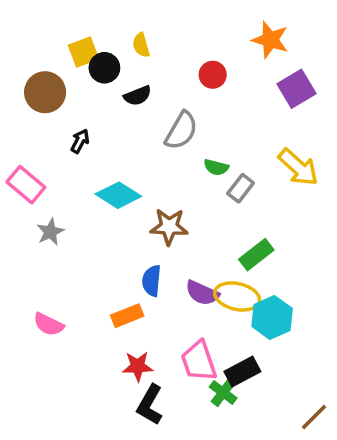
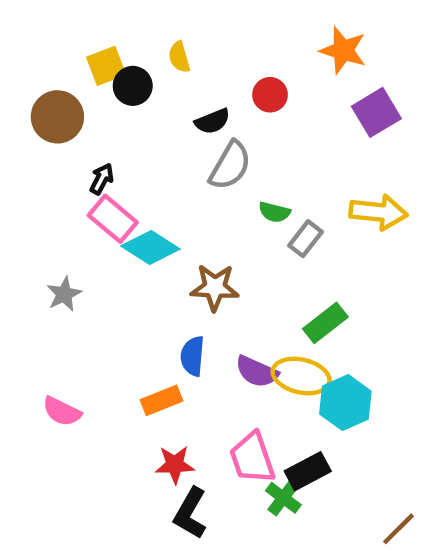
black semicircle: (138, 96) -> (212, 121), moved
yellow arrow: (298, 167) -> (379, 212), turned -36
pink rectangle: (26, 185) -> (113, 219), moved

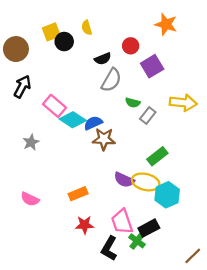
purple square: (376, 112) -> (152, 66), moved
brown circle: (57, 117) -> (16, 49), moved
black arrow: (102, 179) -> (22, 87), moved, size x1.5
blue semicircle: (193, 356) -> (93, 123), moved, turned 60
black L-shape: (190, 513) -> (109, 248), moved

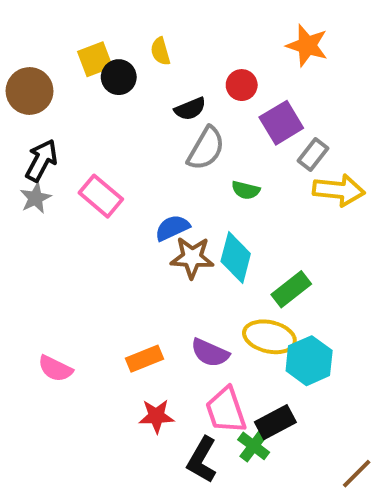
gray rectangle: (148, 115) -> (313, 154), moved
cyan diamond: (73, 120) -> (236, 258), moved, turned 72
gray star: (31, 142) -> (35, 198), moved
purple semicircle: (124, 180) -> (210, 353), moved

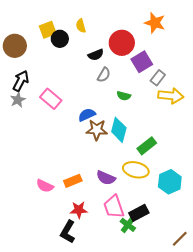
red circle: (242, 85) -> (122, 43), size x1.6
gray semicircle: (206, 148) -> (104, 75), size x0.7
cyan hexagon: (309, 361) -> (170, 182), moved
pink semicircle: (55, 369) -> (45, 186), moved
black L-shape: (202, 460) -> (68, 232), moved

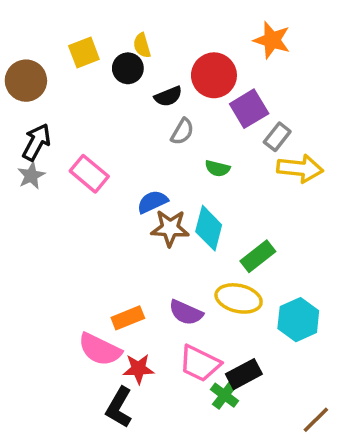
black circle: (60, 39) -> (128, 68), moved
pink semicircle: (45, 186) -> (100, 349), moved, size x1.4
pink trapezoid: (114, 207) -> (200, 363), turned -45

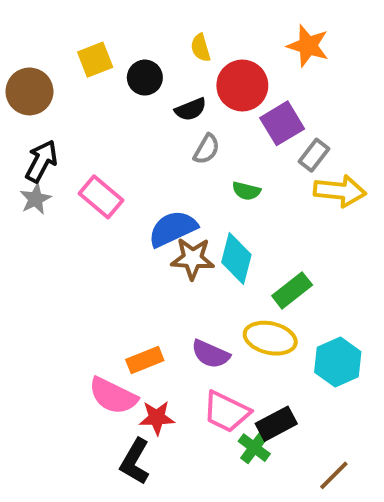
yellow semicircle: (142, 45) -> (201, 48), moved
blue semicircle: (152, 202) -> (173, 229), size x1.4
brown line: (316, 420) -> (334, 475), moved

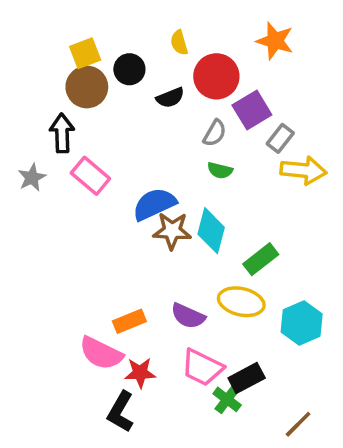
brown circle: (29, 91) -> (87, 87), moved
gray semicircle: (207, 149) -> (215, 133), moved
black arrow: (41, 161) -> (62, 133), moved, turned -30

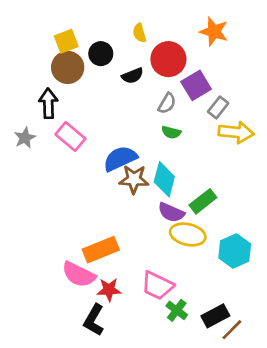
purple semicircle: (188, 316) -> (171, 212), moved
orange rectangle: (129, 321) -> (101, 250), size x1.4
black rectangle: (247, 378) -> (215, 316), moved

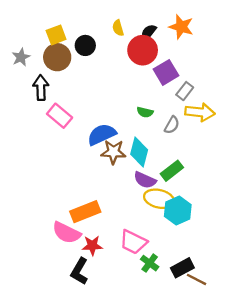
black semicircle: (133, 76) -> (148, 33), moved, turned 150
gray semicircle: (167, 103) -> (172, 125), moved
gray star: (25, 138) -> (21, 57), moved
cyan hexagon: (235, 251) -> (178, 210), moved
brown line: (232, 330) -> (196, 279), turned 72

